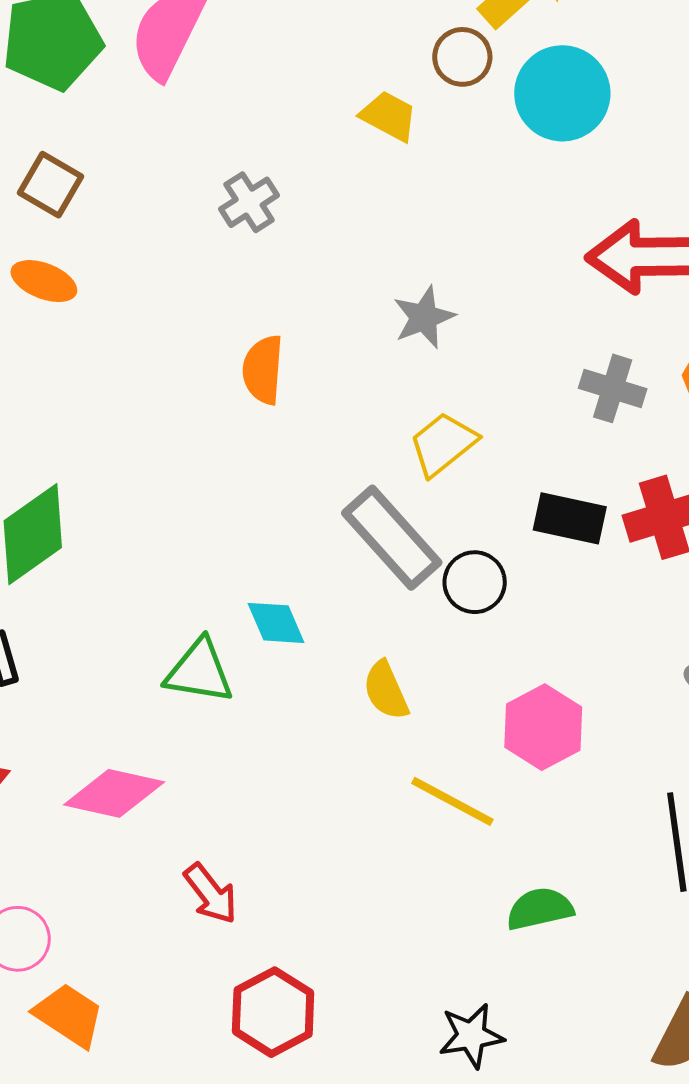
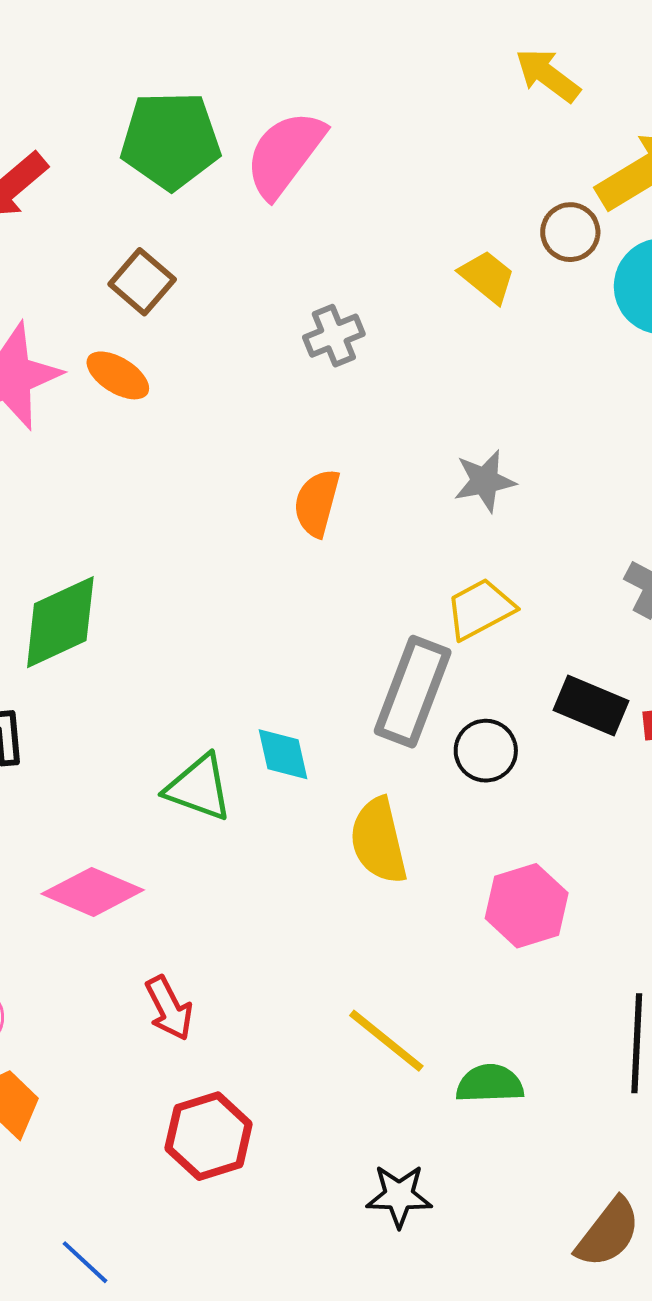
gray rectangle: (392, 538) -> (413, 692), turned 52
yellow semicircle: (386, 690) -> (379, 841), size x1.4
yellow line: (452, 801) -> (386, 1041), moved

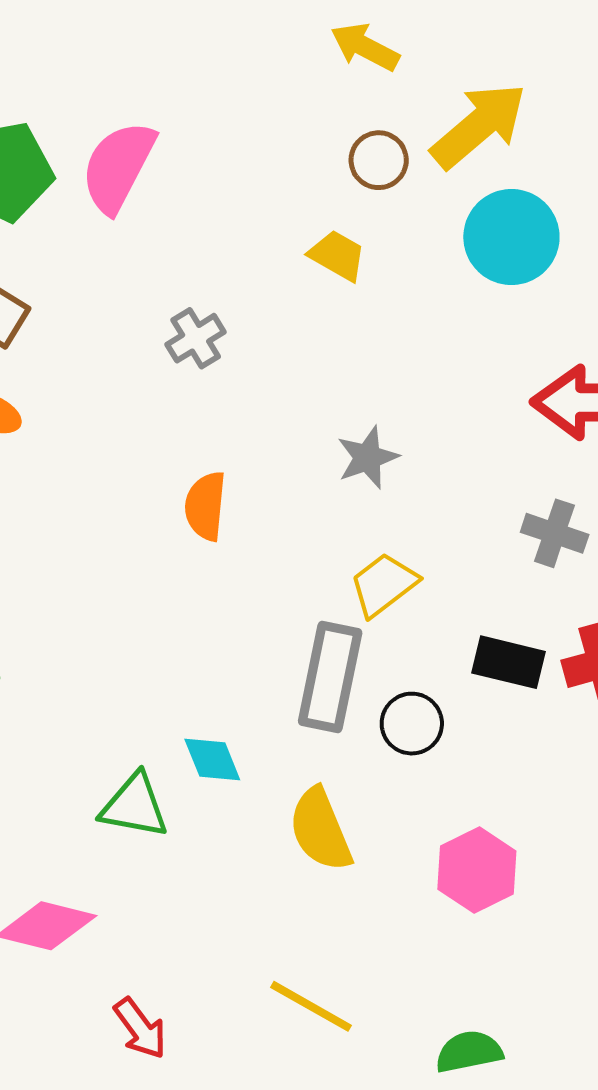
brown circle: (570, 232) -> (379, 160), moved
yellow line: (386, 1041) -> (311, 1006), moved

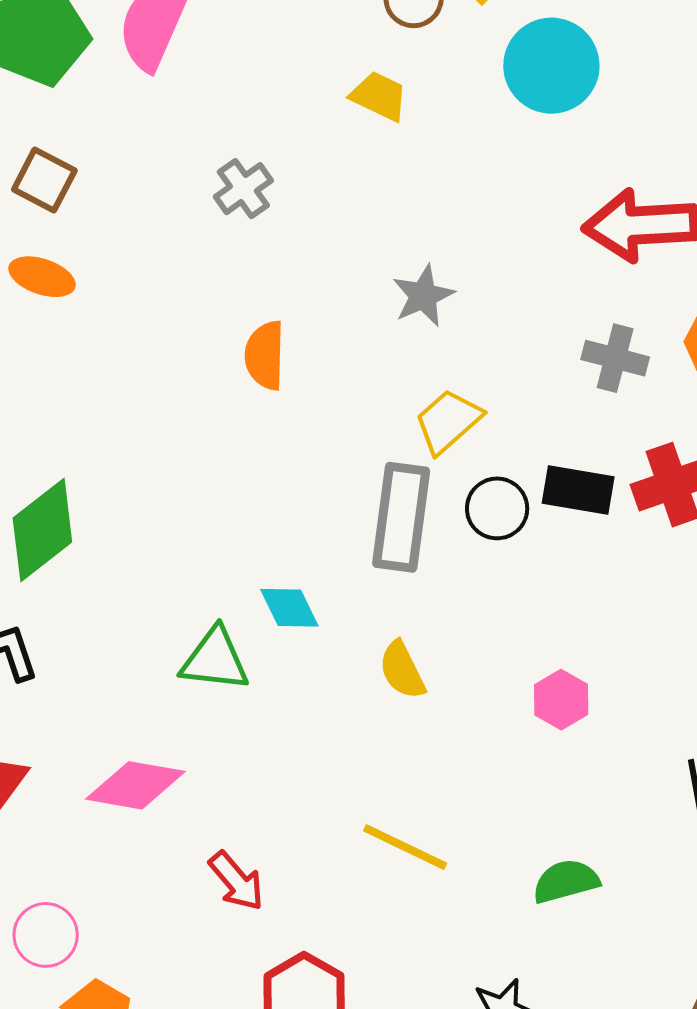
black circle: (412, 724) -> (497, 508), moved
yellow semicircle: (320, 830) -> (402, 670), size x0.7
pink hexagon: (477, 870) -> (561, 700), size x0.7

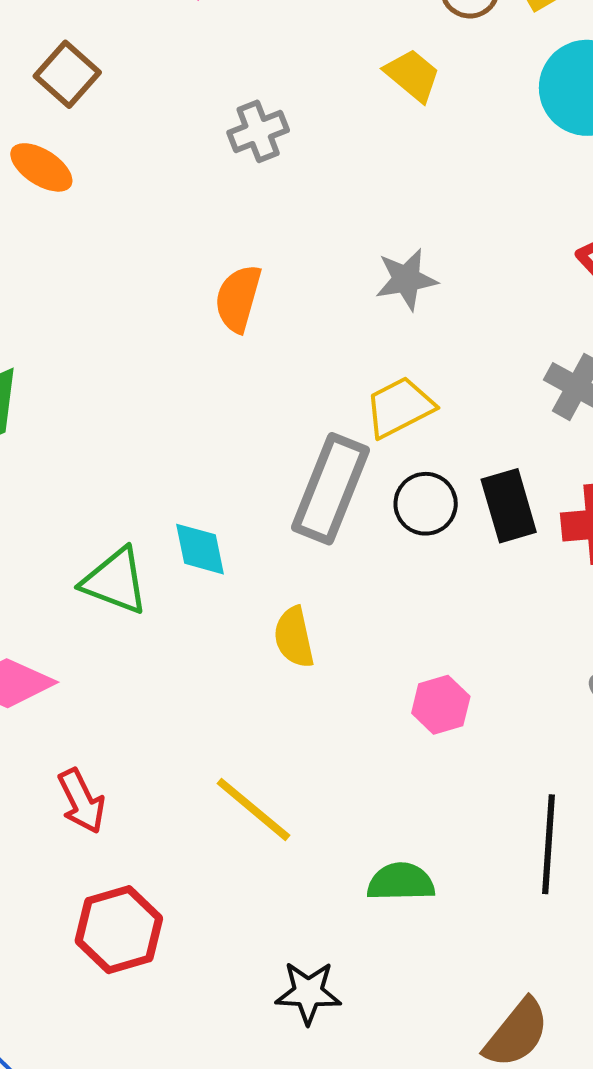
black rectangle: (578, 490) -> (509, 506), turned 50

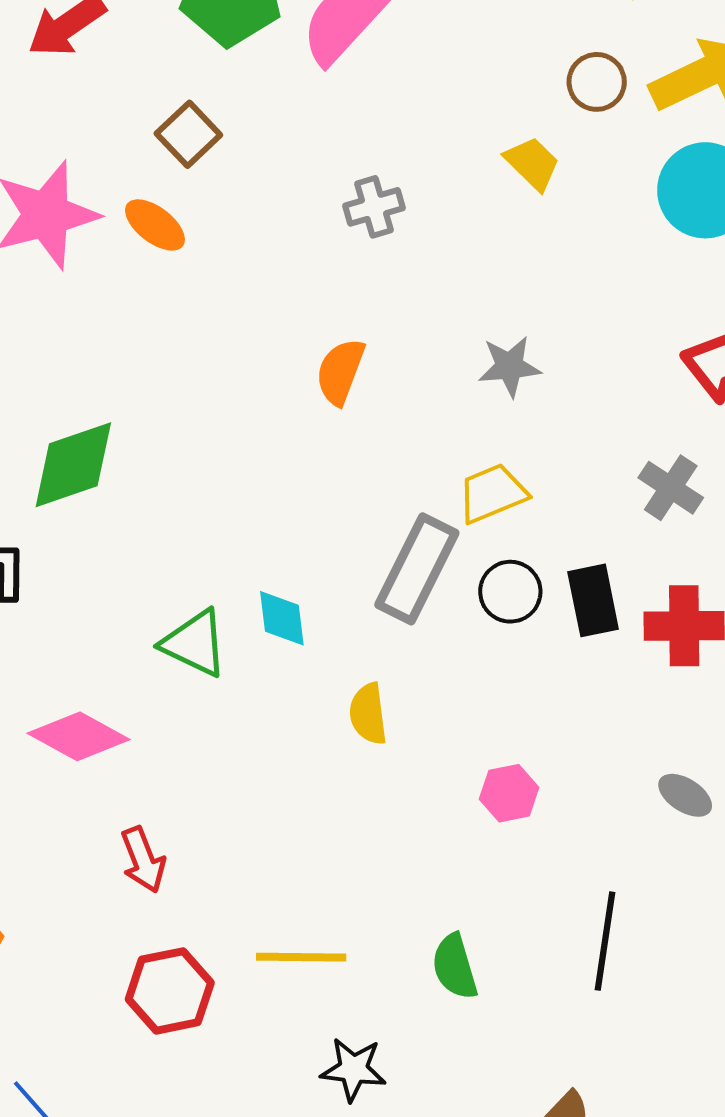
yellow line: (253, 809) -> (301, 957), moved, turned -44
green semicircle: (401, 882) -> (455, 967), turned -110

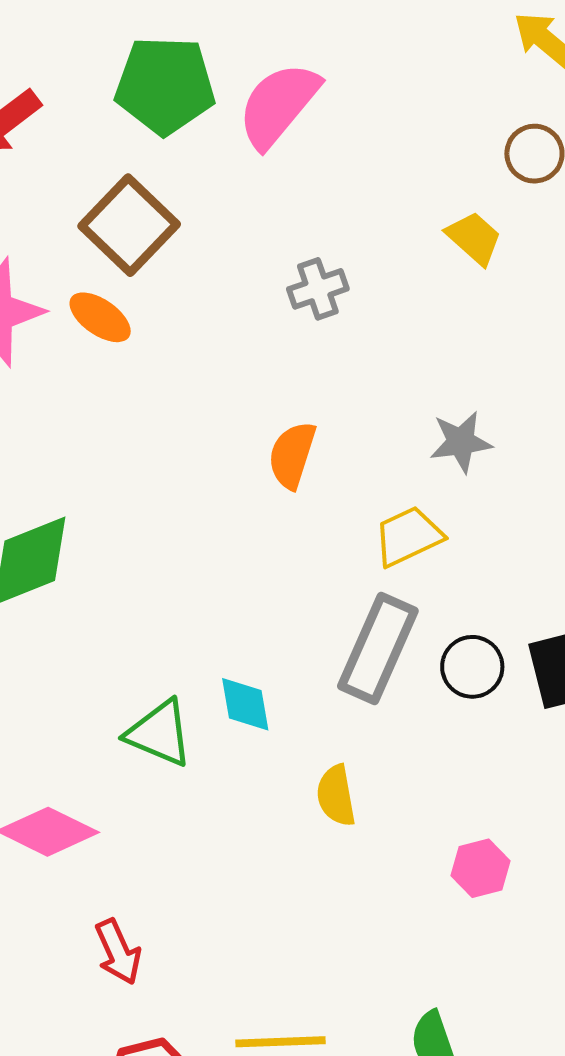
brown square: (188, 134) -> (129, 225), size x1.5
yellow trapezoid: (492, 493) -> (408, 536), moved

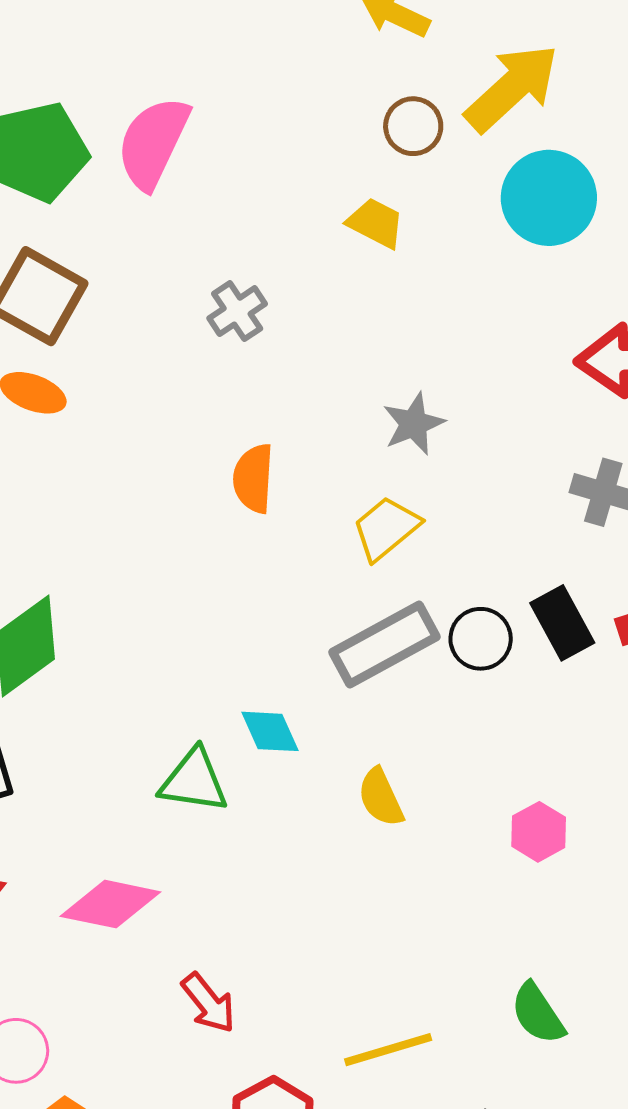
gray rectangle: (378, 649) -> (385, 645), turned 52

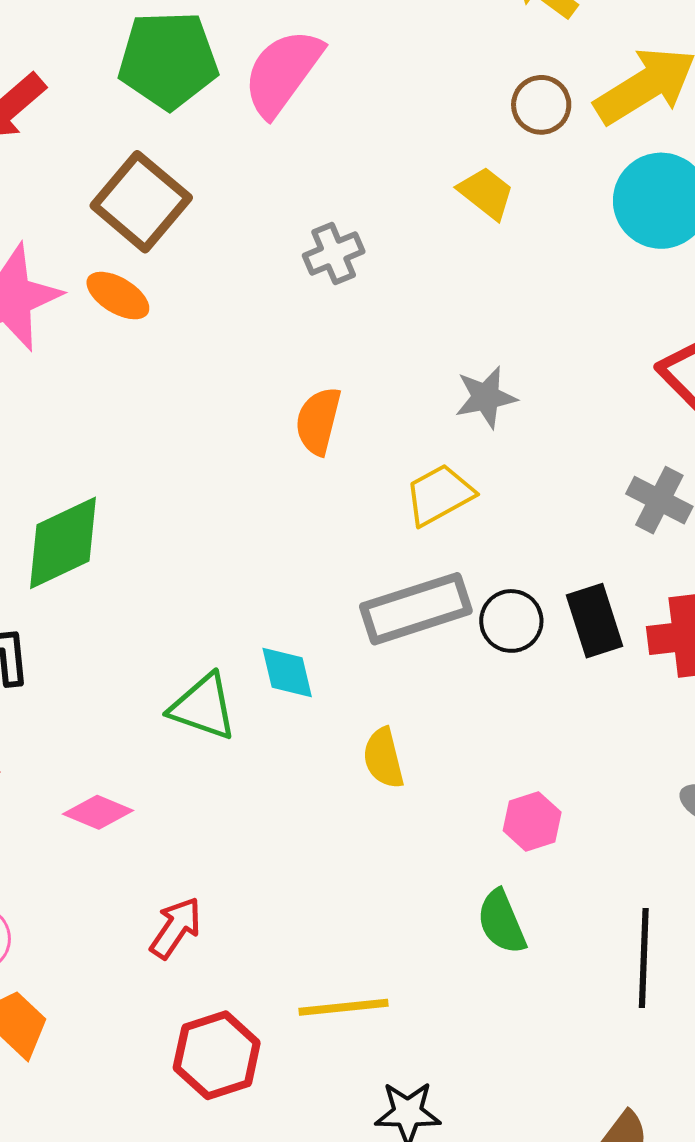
pink diamond: (110, 904) -> (98, 812), size x0.7
red arrow: (208, 1003) -> (176, 928), turned -118
green semicircle: (538, 1014) -> (502, 922), moved

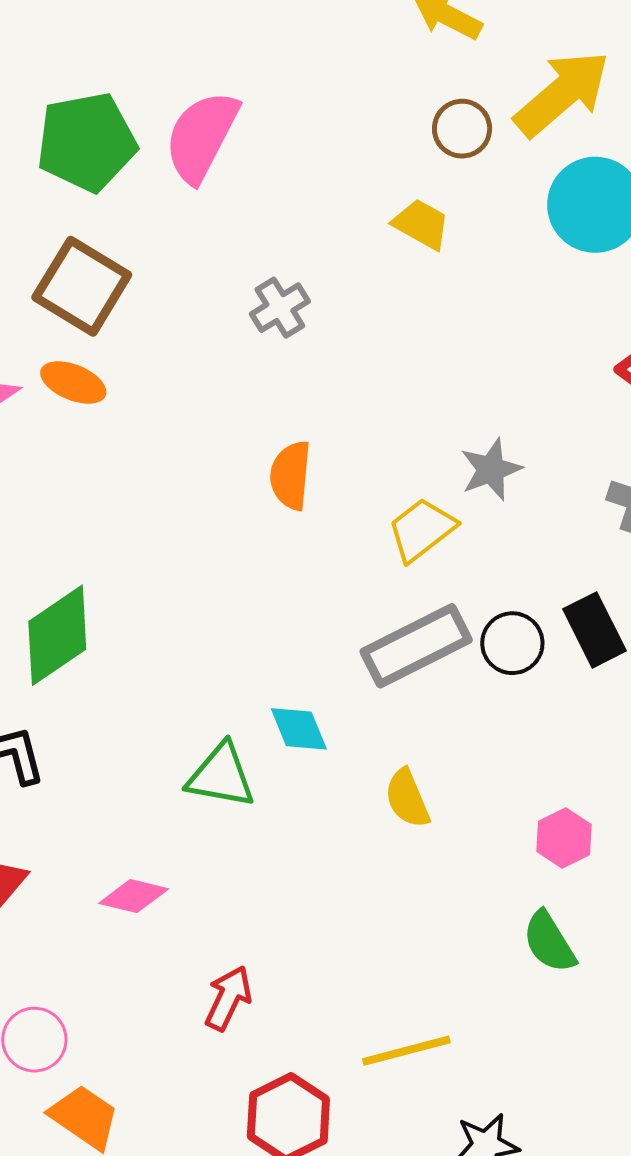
gray star: (486, 397) -> (491, 469), moved

